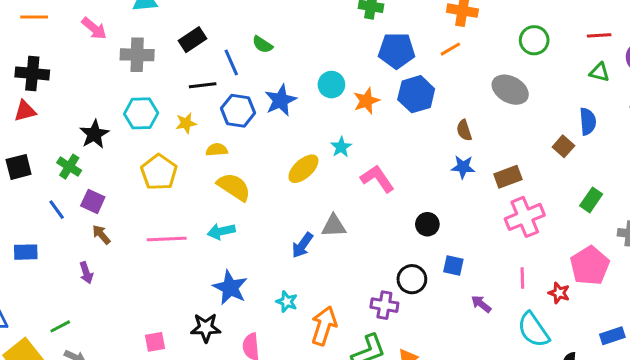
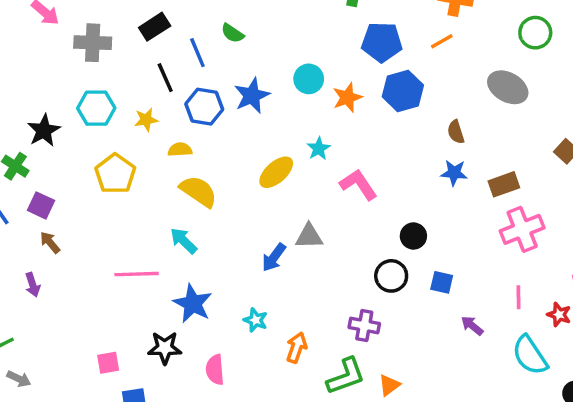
black line: (203, 85) -> (165, 78), turned 72
cyan arrow: (221, 231) -> (184, 241), turned 56
pink line: (167, 239) -> (137, 274), moved
black circle: (412, 279) -> (391, 276), moved
orange arrow: (324, 326) -> (297, 348), size x0.7

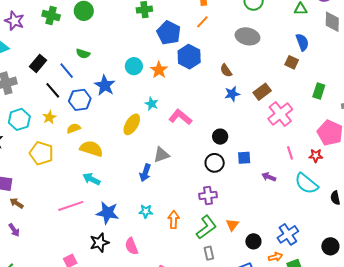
blue pentagon: (382, 42) -> (169, 33), turned -30

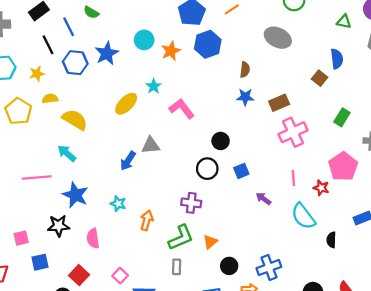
brown semicircle: (226, 71) -> (245, 70), turned -152
yellow semicircle: (74, 128) -> (50, 99), moved
blue square: (244, 158) -> (241, 171), turned -32

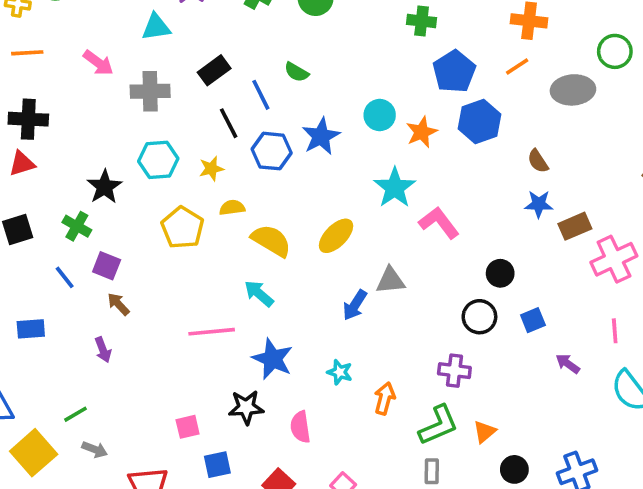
gray ellipse: (278, 38) -> (573, 90), moved, turned -30
brown semicircle: (245, 70) -> (538, 161), turned 140
cyan star: (154, 86) -> (395, 188), size x1.6
brown rectangle: (279, 103) -> (575, 226), moved
yellow ellipse: (126, 104) -> (336, 236), moved

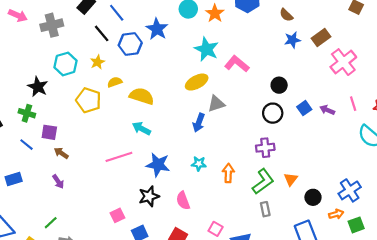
brown rectangle: (575, 226) -> (321, 38), moved
yellow ellipse: (336, 236) -> (197, 82), moved, turned 30
purple arrow: (568, 364) -> (327, 110), moved

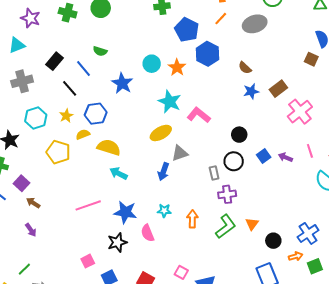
blue hexagon: (130, 44) -> (96, 114), moved
cyan arrow: (141, 128) -> (119, 173), moved
purple square: (49, 132) -> (22, 183), turned 35
pink semicircle: (183, 201) -> (148, 233), moved
gray rectangle: (265, 209) -> (214, 173), moved

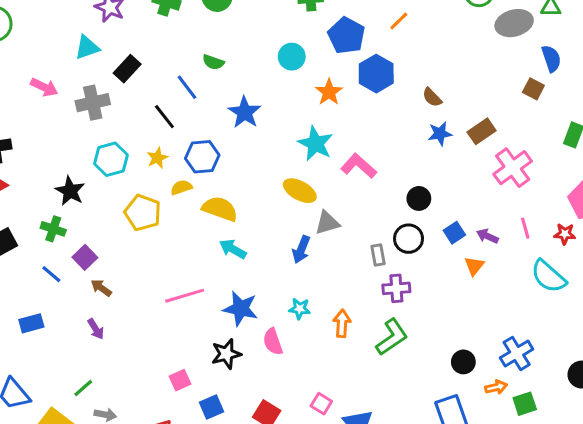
gray ellipse: (255, 24) -> (514, 23), moved
black rectangle: (55, 61) -> (127, 69), moved
cyan circle: (152, 64) -> (292, 57), moved
yellow ellipse: (161, 133) -> (300, 191), turned 55
orange triangle: (252, 224) -> (474, 266), moved

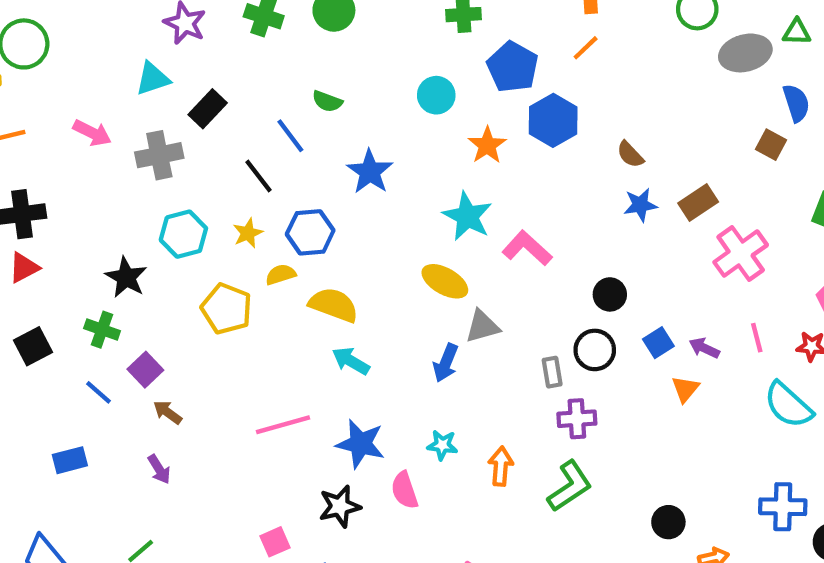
blue cross: (517, 353) -> (783, 507), moved, turned 32

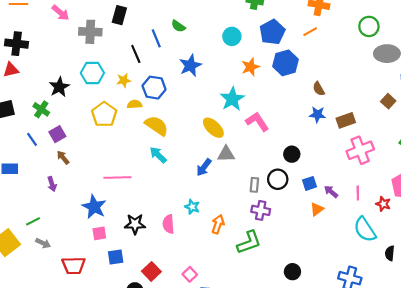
black rectangle: (208, 109) -> (119, 15), turned -42
blue star: (360, 444) -> (94, 207), moved

